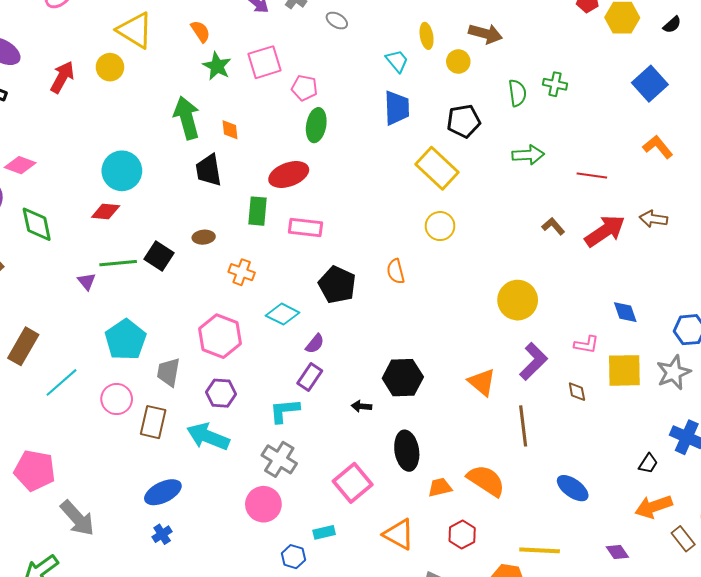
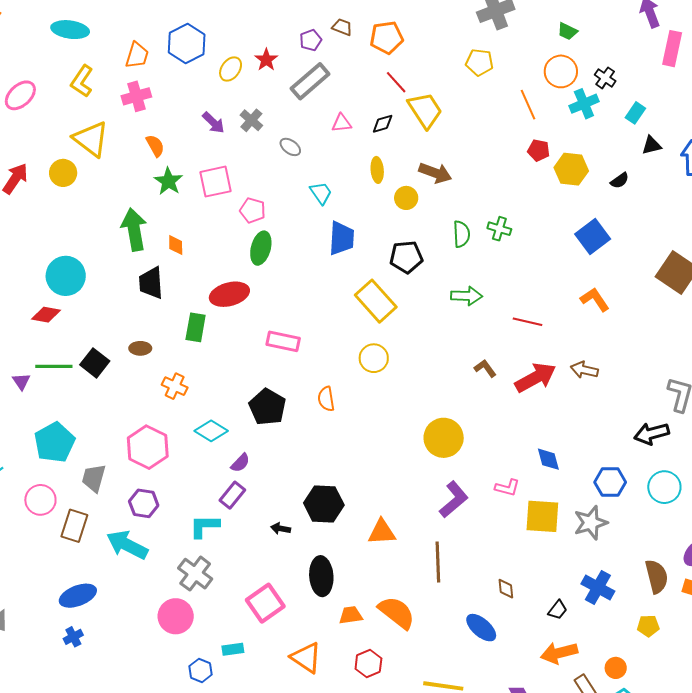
cyan trapezoid: (397, 61) -> (321, 193), moved
pink rectangle: (305, 228) -> (283, 341), moved
orange triangle: (482, 382) -> (382, 532), moved, turned -48
brown diamond: (577, 392) -> (506, 589), moved

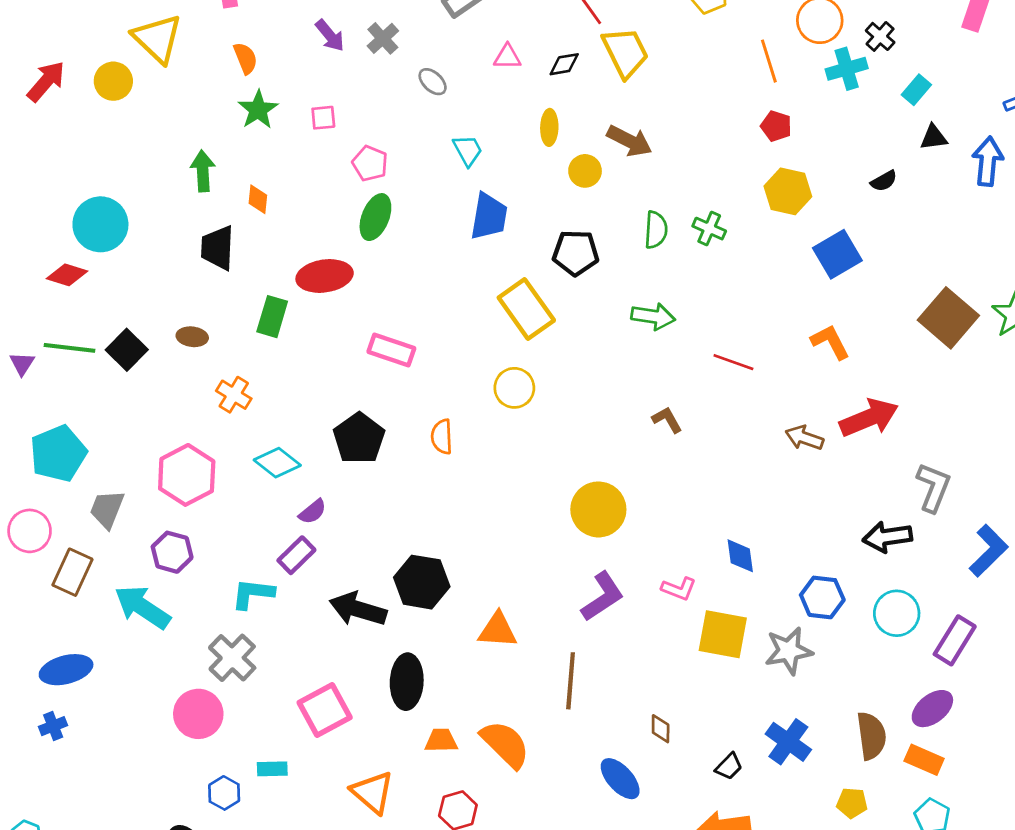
yellow hexagon: (571, 169) -> (788, 191), moved
pink square: (215, 182) -> (323, 118), size x0.6
green arrow: (134, 229) -> (203, 171), size x0.7
red arrow: (536, 378) -> (869, 418), moved
black arrow: (281, 529) -> (358, 609), size x2.0

